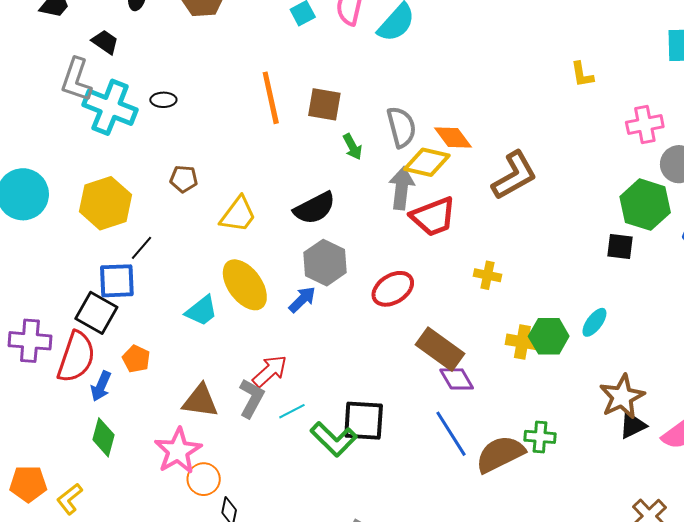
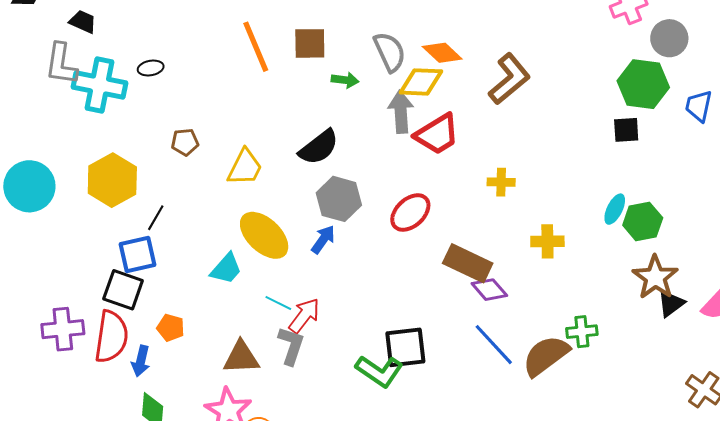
green arrow: (352, 147) -> (345, 80), turned -44
green hexagon: (549, 336) -> (643, 221), moved
cyan line: (292, 411) -> (278, 303), moved, turned 64

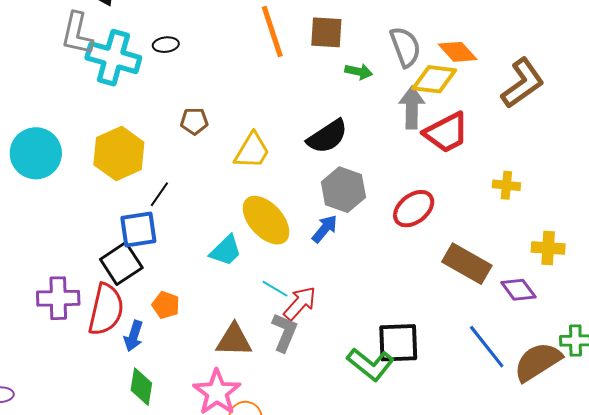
black square: (123, 290) -> (121, 264), turned 33
purple diamond: (489, 290) -> (518, 290), moved

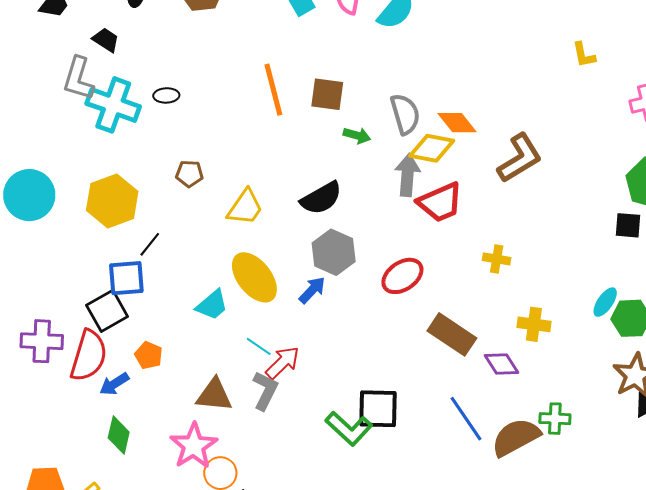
blue arrow: (133, 336) -> (114, 384), turned 36

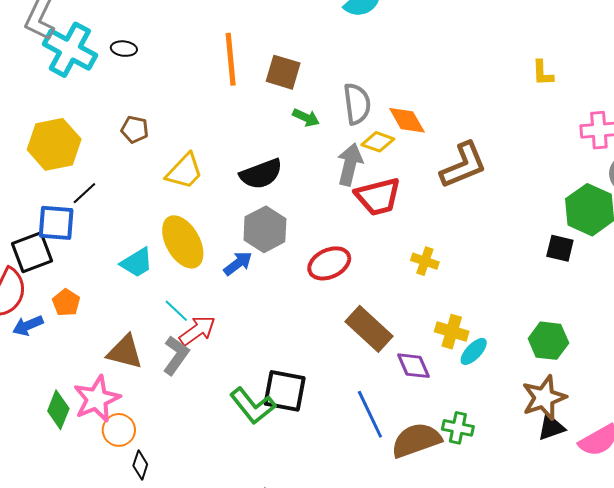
yellow diamond: (432, 148) -> (378, 142), size x0.7
cyan ellipse: (605, 302) -> (474, 351), moved
green diamond: (119, 435) -> (58, 410), moved

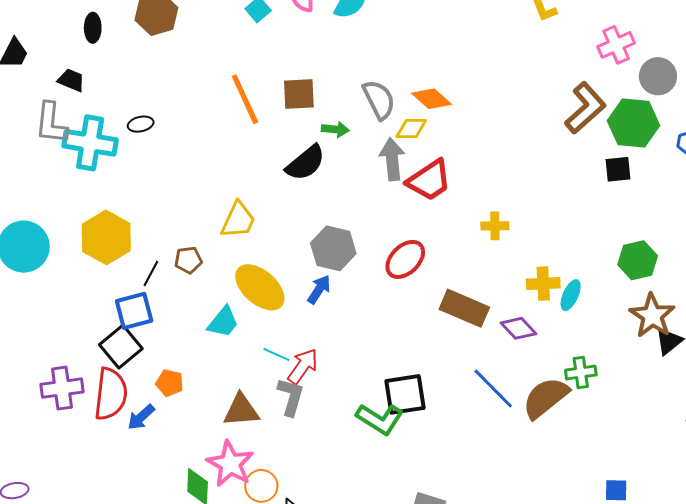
brown pentagon: (135, 129) -> (188, 260), moved
brown L-shape: (463, 165) -> (585, 108), moved
black semicircle: (261, 174) -> (306, 163), moved

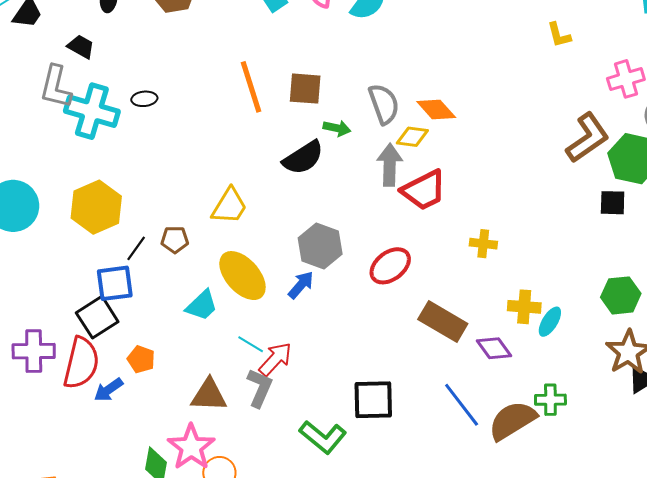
green L-shape: (380, 419) -> (323, 437), moved

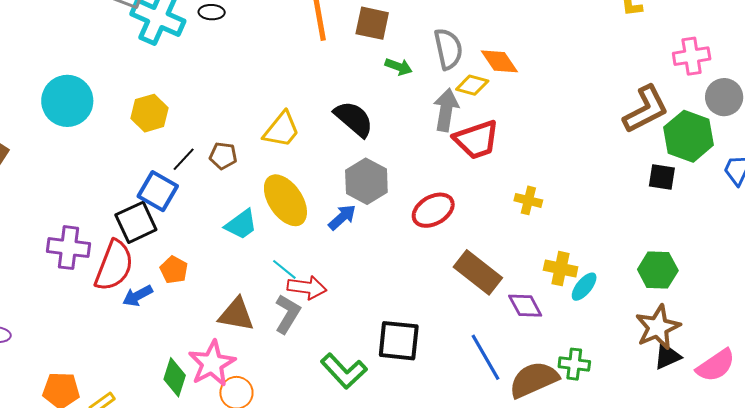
black semicircle: (303, 158) -> (354, 119), moved, turned -114
yellow hexagon: (96, 207) -> (150, 113), size x0.7
blue square: (115, 283) -> (158, 191), turned 30
red arrow: (275, 359) -> (307, 287), turned 48

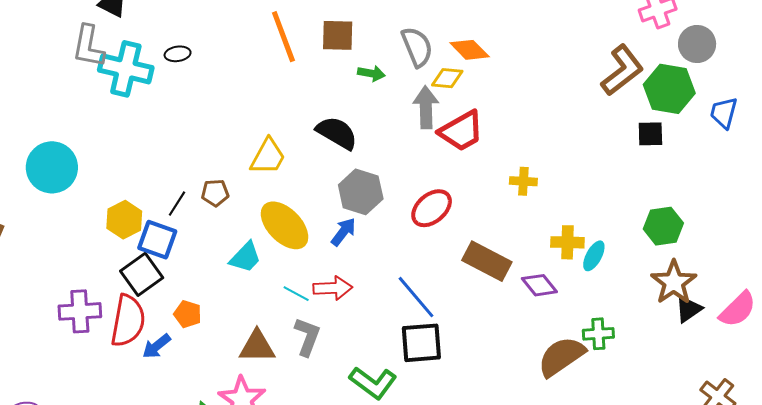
yellow hexagon: (150, 113) -> (124, 220), moved
red arrow: (307, 287) -> (333, 288), moved
blue line: (486, 357) -> (416, 297), moved

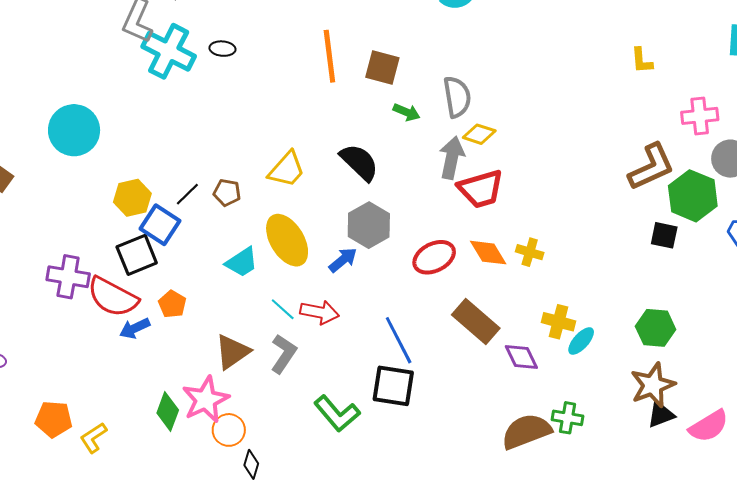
orange diamond: (470, 50) -> (488, 253), moved
red semicircle: (128, 321) -> (113, 297), turned 94
brown triangle: (257, 347) -> (232, 352), turned -48

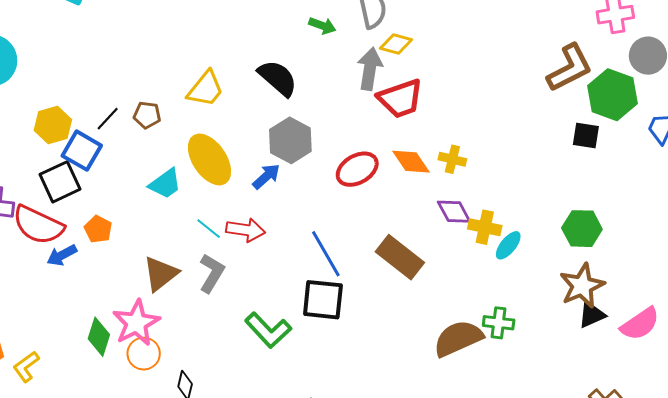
brown rectangle: (476, 321) -> (400, 257), moved
purple diamond: (521, 357) -> (454, 212), moved
orange circle: (229, 430) -> (144, 354), moved

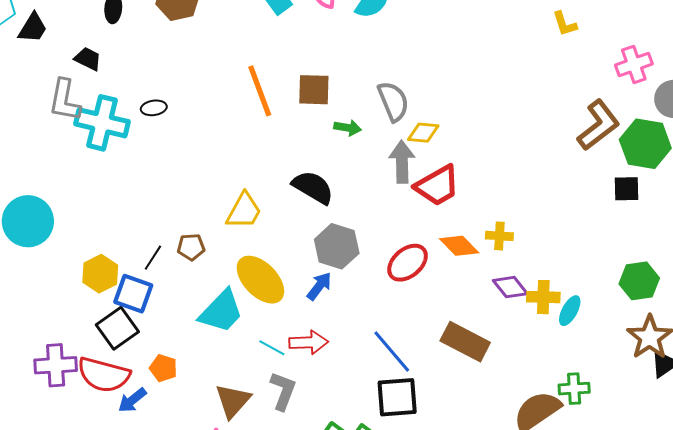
cyan trapezoid: (165, 184) -> (221, 311), size x1.4

